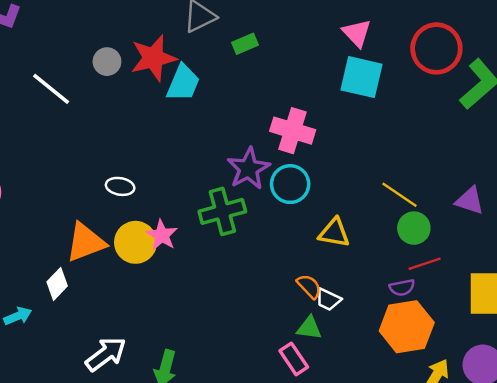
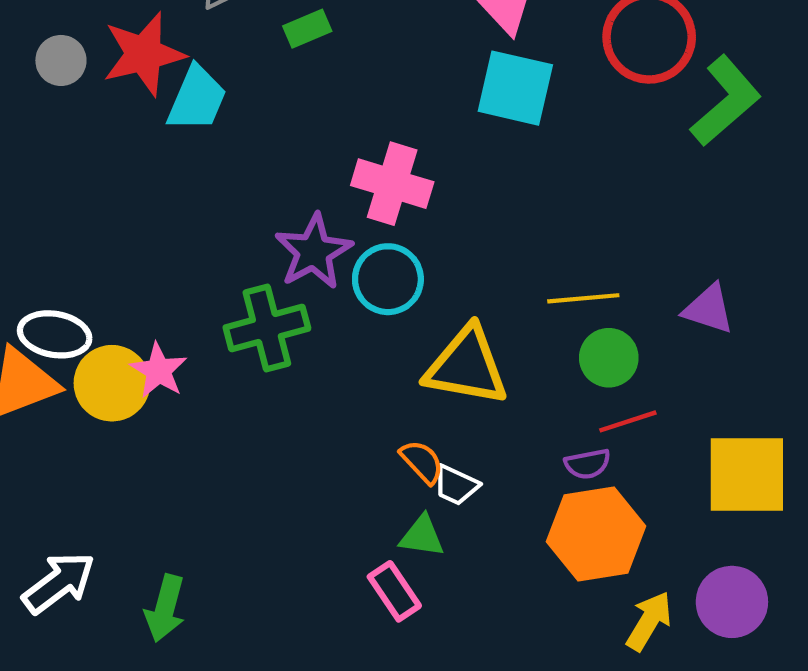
white ellipse: (120, 186) -> (55, 334), moved, size x1.4
yellow line: (400, 195) -> (583, 298), turned -39
yellow triangle: (334, 233) -> (467, 366), size x1.5

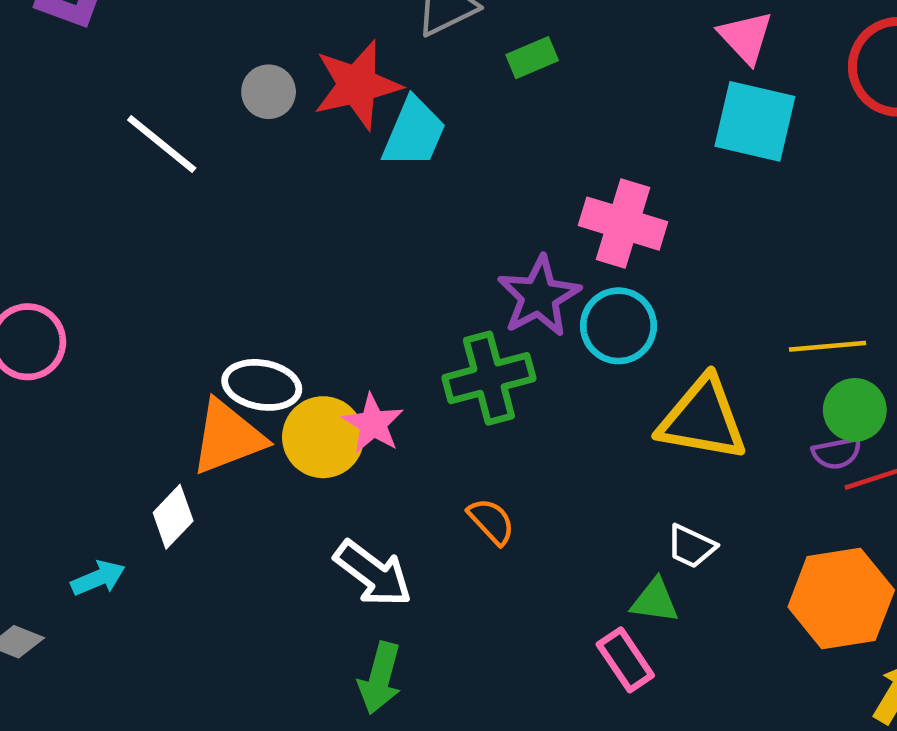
orange semicircle: (422, 462) -> (491, 521), moved
purple semicircle: (588, 464) -> (837, 453), moved
white arrow: (59, 583) -> (373, 574), moved, turned 74

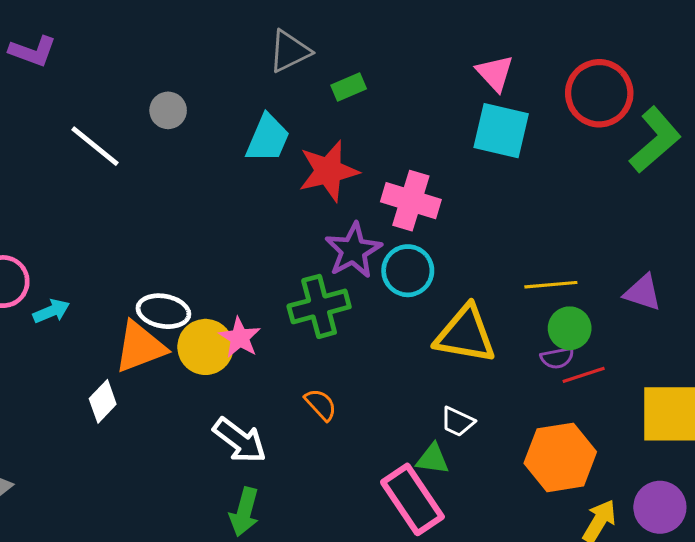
red star: (357, 85) -> (328, 171), moved
cyan arrow: (98, 578) -> (51, 311), moved
pink rectangle: (625, 660) -> (412, 499), size x1.6

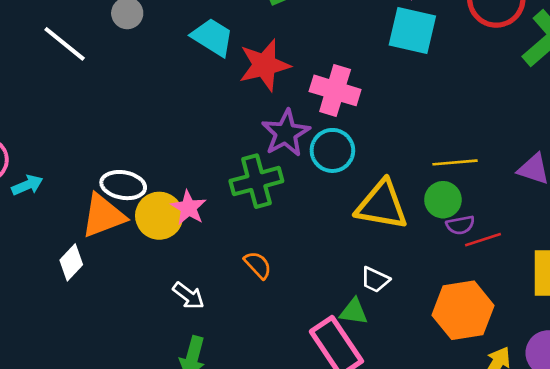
cyan trapezoid: (268, 138) -> (212, 37), turned -81
green circle: (570, 328) -> (443, 200), moved
white arrow: (240, 440) -> (189, 296), size x0.7

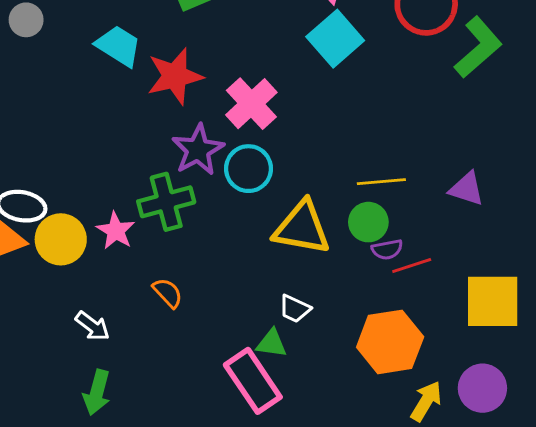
cyan square: (412, 31) -> (335, 39), turned 36
pink cross: (335, 90) -> (251, 104), turned 30
pink star: (189, 208) -> (116, 231), moved

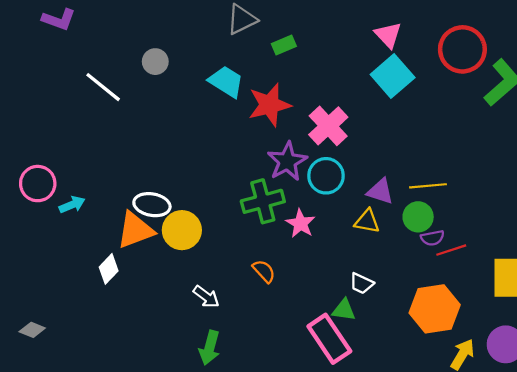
purple triangle: (467, 189) -> (380, 191), moved
yellow triangle: (302, 228) -> (367, 221), size x0.6
pink star: (116, 231) -> (301, 223), moved

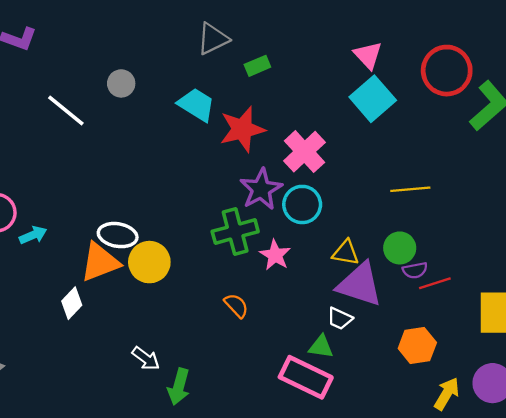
yellow line: (428, 186) -> (410, 189), moved
purple triangle: (380, 191) -> (360, 284), moved, size x1.6
white arrow: (206, 297) -> (146, 358), moved
orange hexagon: (435, 309) -> (417, 346), size x0.7
pink rectangle: (329, 339) -> (306, 377), turned -30

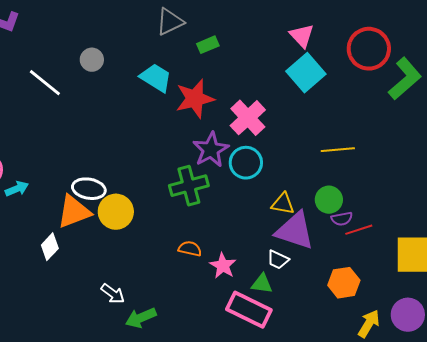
pink star: (275, 255) -> (223, 266), moved
orange semicircle: (236, 306) -> (190, 249), turned -35
green arrow: (179, 387) -> (141, 318), turned 52

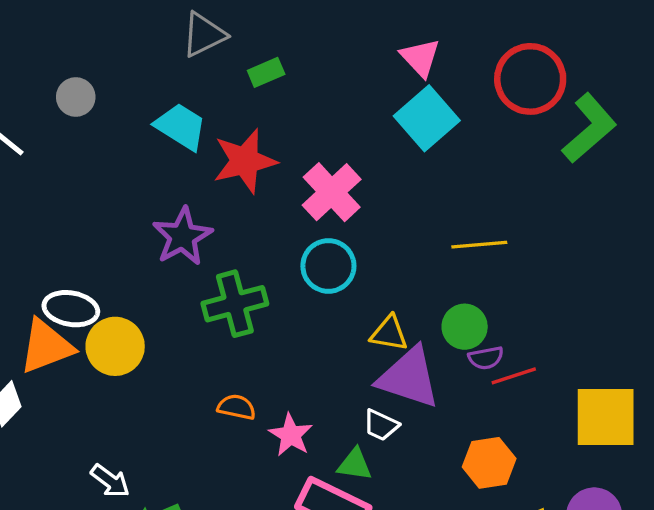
purple star: (211, 150) -> (182, 236), moved

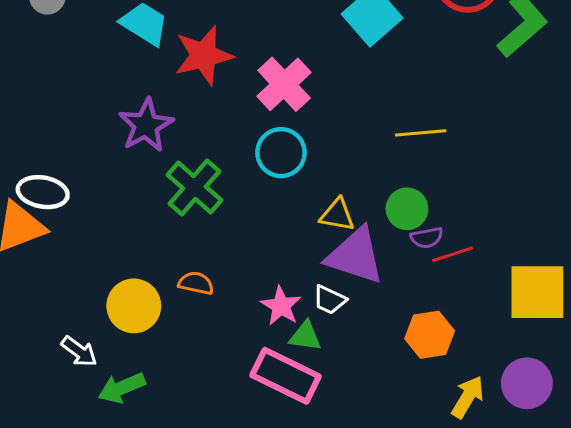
green cross: (235, 304) -> (194, 188), turned -34
yellow circle: (115, 346) -> (134, 306), moved
pink star: (291, 435) -> (281, 306), moved

